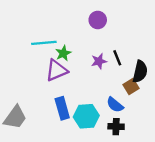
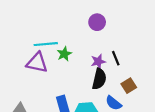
purple triangle: (56, 70) -> (37, 63), moved, turned 35
black semicircle: (140, 72) -> (99, 79), moved

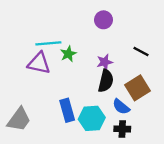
black line: (116, 58) -> (141, 52), moved, turned -40
brown square: (129, 86) -> (138, 88), size x1.5

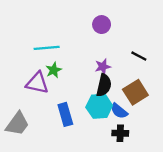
green star: (68, 54) -> (54, 70), moved
purple triangle: (39, 63) -> (37, 83), moved
cyan hexagon: (92, 118) -> (99, 106), moved

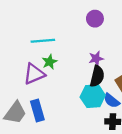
purple triangle: (37, 83) -> (34, 74), turned -35
blue rectangle: (65, 114) -> (37, 111), moved

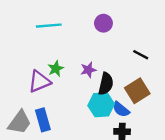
cyan line: (43, 41) -> (49, 26), moved
purple star: (96, 58) -> (88, 70), moved

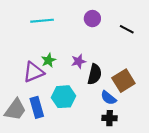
black line: (141, 55) -> (127, 29), moved
cyan hexagon: (101, 105) -> (64, 97), moved

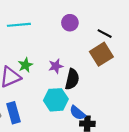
brown square: (123, 81) -> (101, 54), moved
cyan hexagon: (64, 97) -> (56, 100), moved
blue semicircle: (108, 98) -> (78, 113), moved

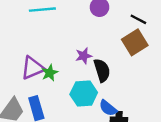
green star: (25, 65) -> (50, 73), moved
black semicircle: (72, 79) -> (102, 70), turned -30

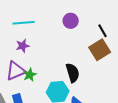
black line: (138, 19) -> (103, 31), turned 32
purple star: (84, 56) -> (23, 46), moved

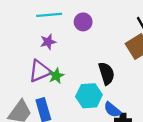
purple circle: (71, 21) -> (83, 22), moved

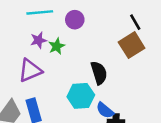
green star: (56, 76) -> (57, 46), moved

